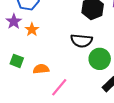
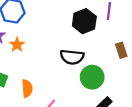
orange semicircle: (41, 69) -> (27, 88), turned 91

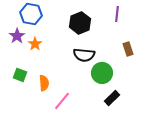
black hexagon: (84, 21) -> (80, 23), moved

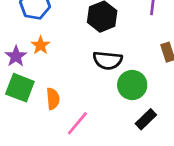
purple star: (17, 36) -> (16, 56), moved
green square: (20, 75) -> (20, 88), size x1.5

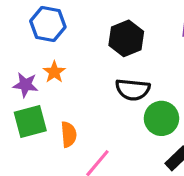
purple star: (16, 56) -> (25, 85), turned -30
green square: (20, 88) -> (30, 122), turned -36

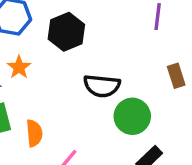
black hexagon: (126, 38) -> (66, 32), moved

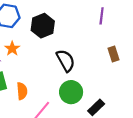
black semicircle: (102, 86) -> (66, 61), turned -125
green circle: (132, 116) -> (71, 92), moved

